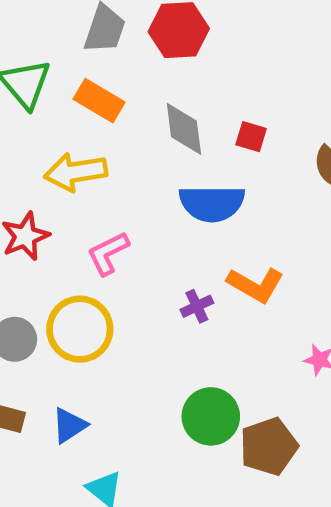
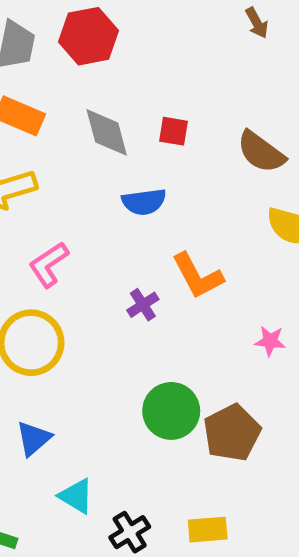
blue semicircle: (212, 203) -> (144, 202), size x0.7
orange L-shape: (255, 285) -> (198, 276), turned 40

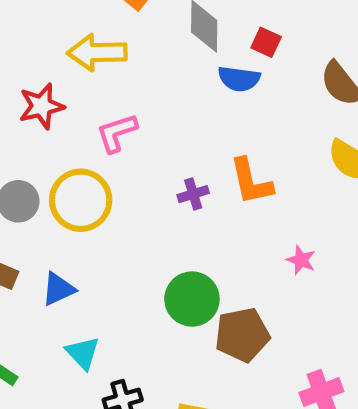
blue semicircle: (144, 202) -> (239, 79), moved

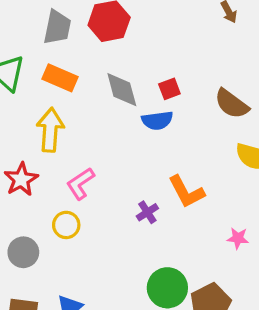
red square: (266, 42) -> (169, 89), turned -30
yellow arrow: (97, 53) -> (50, 130), turned 111
yellow circle: (81, 200) -> (66, 225), moved, size x0.6

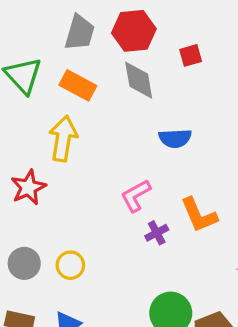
red square: (169, 89) -> (191, 55), moved
gray diamond: (122, 90) -> (139, 80), moved
pink L-shape: (80, 184) -> (136, 196), moved
yellow circle: (66, 225) -> (70, 265), moved

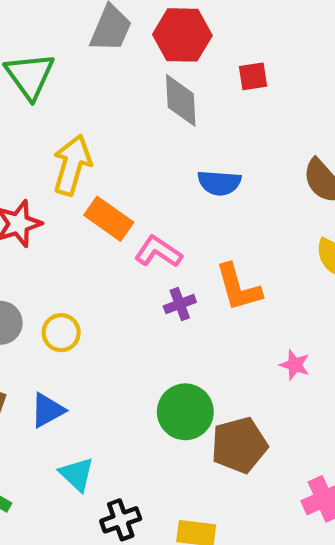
orange rectangle: (78, 85) -> (109, 219), moved
pink L-shape: (136, 196) -> (158, 252), turned 56

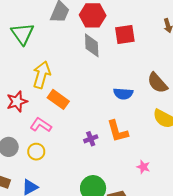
red square: (253, 76) -> (125, 35), size x1.5
blue semicircle: (219, 183) -> (123, 94), moved
pink L-shape: (158, 252) -> (41, 125), moved

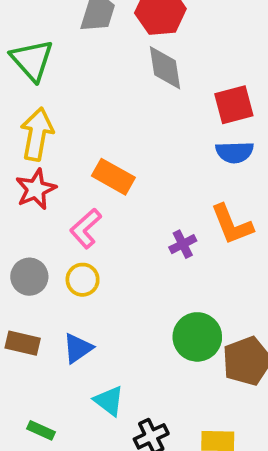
red square: (125, 35) -> (234, 105), moved
yellow arrow: (42, 75) -> (37, 134), moved
pink L-shape: (41, 125) -> (86, 228), turned -70

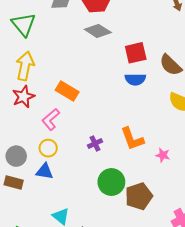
gray diamond: (165, 68) -> (98, 31), turned -50
orange L-shape: (232, 224) -> (132, 139), moved
purple cross: (183, 244) -> (95, 144), moved
gray circle: (29, 277) -> (16, 156), moved
blue triangle: (78, 348) -> (45, 171), moved, turned 42

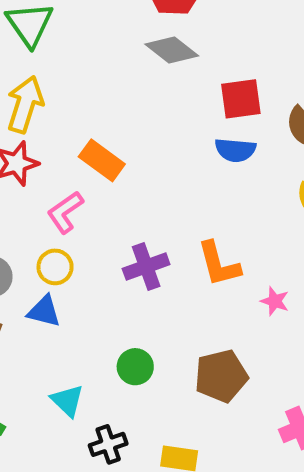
purple cross: (95, 144) -> (146, 266), size x1.5
green circle: (111, 182) -> (135, 367), moved, size x0.7

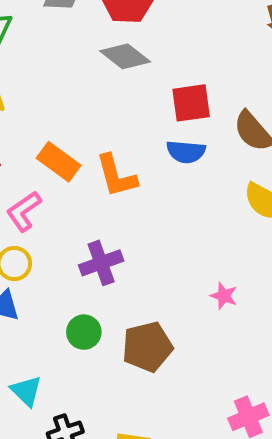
orange L-shape: (219, 264) -> (116, 176), moved
green circle: (135, 367) -> (84, 332), moved
brown pentagon: (221, 376) -> (147, 347), moved

